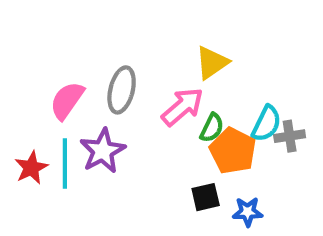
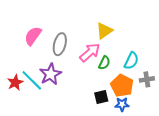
pink semicircle: (67, 100) -> (33, 36), moved
gray cross: (290, 136) -> (147, 79), moved
orange pentagon: (233, 151) -> (122, 86), moved
cyan line: (65, 163) -> (32, 80), turned -45

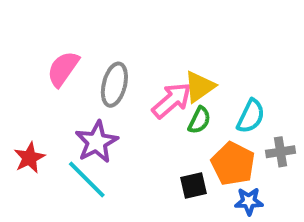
yellow triangle: (104, 31) -> (199, 87), moved
cyan line: (32, 80) -> (87, 180), moved
blue star: (122, 104) -> (249, 201), moved

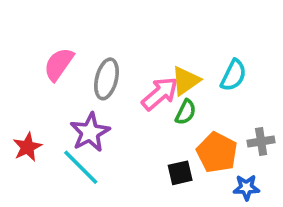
cyan semicircle: (251, 116) -> (233, 75), moved
blue star: (249, 201) -> (246, 188), moved

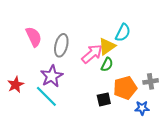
pink semicircle: (59, 64) -> (34, 37), turned 120
cyan semicircle: (233, 75) -> (123, 33), moved
orange pentagon: (217, 153) -> (125, 88), turned 30

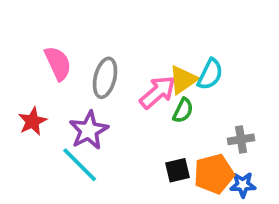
cyan semicircle: (123, 33) -> (210, 74), moved
gray cross: (151, 81) -> (241, 139), moved
red star: (16, 85) -> (32, 121), moved
orange pentagon: (125, 88) -> (214, 174), moved

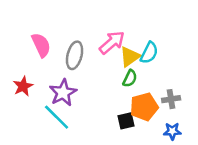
pink arrow: (158, 92) -> (112, 42), moved
orange pentagon: (214, 174) -> (144, 107), moved

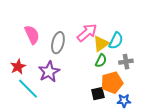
gray cross: (171, 99) -> (126, 62), moved
cyan line: (57, 117) -> (28, 89), moved
blue star: (172, 131) -> (124, 101), moved

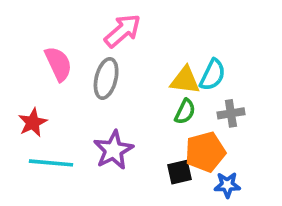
pink arrow: (87, 33) -> (123, 31), moved
yellow triangle: (101, 44) -> (185, 80), turned 42
purple star: (49, 72) -> (113, 150), moved
cyan line: (28, 89) -> (51, 163), turned -40

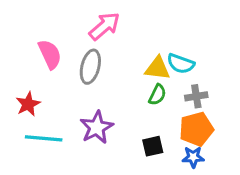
cyan semicircle: (213, 75) -> (181, 64), turned 84
orange pentagon: (205, 152) -> (196, 129), moved

